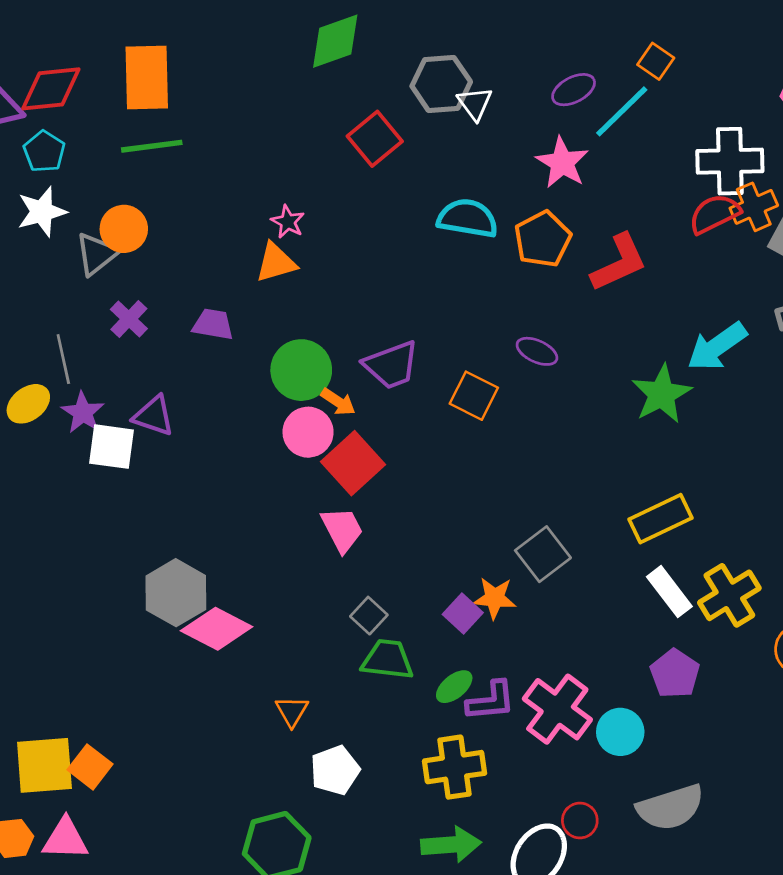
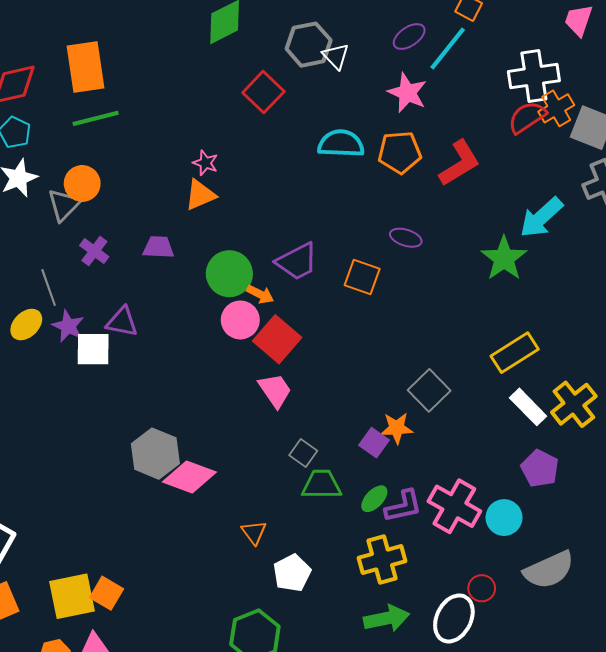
orange pentagon: (543, 239) -> (400, 152), turned 30

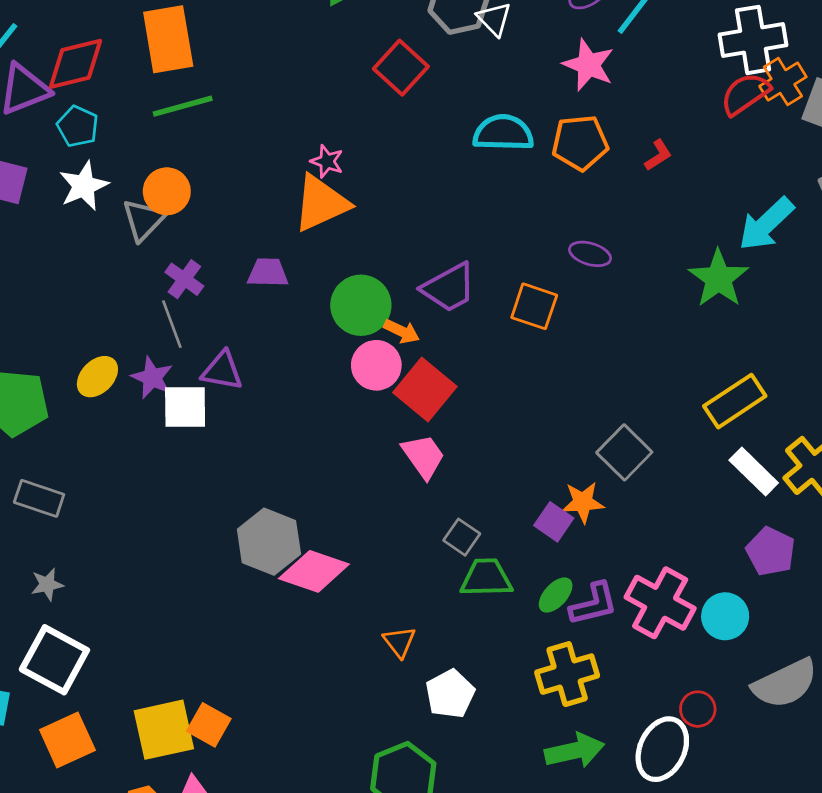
red L-shape: (459, 163) -> (658, 155), size x0.5
orange triangle: (200, 195) -> (321, 203), size x1.4
gray line: (49, 287) -> (172, 324), moved

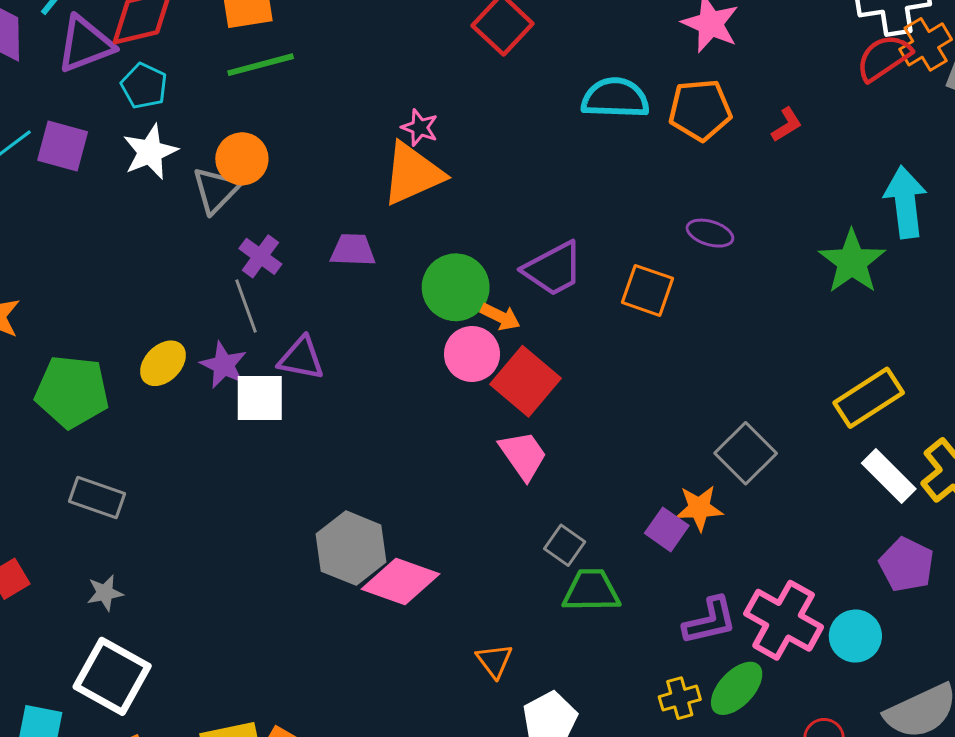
cyan arrow: (766, 224) -> (905, 202), turned 126
green ellipse: (556, 595) -> (737, 688), moved, size x1.4
yellow cross: (567, 674) -> (680, 698), size x0.6

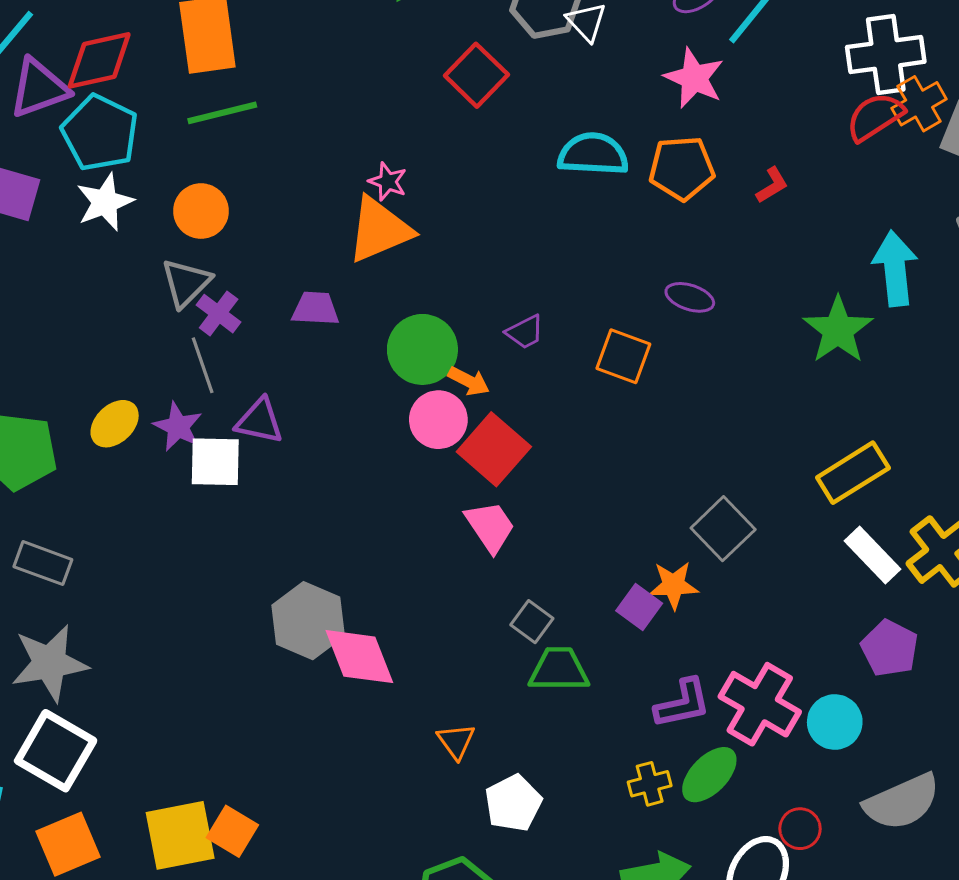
cyan pentagon: (144, 86) -> (100, 133), size x1.6
gray triangle: (216, 190) -> (186, 283), moved
purple trapezoid: (553, 269) -> (525, 332), size x0.6
pink diamond: (401, 582) -> (359, 657), turned 48
gray star: (105, 593) -> (50, 663), size x2.0

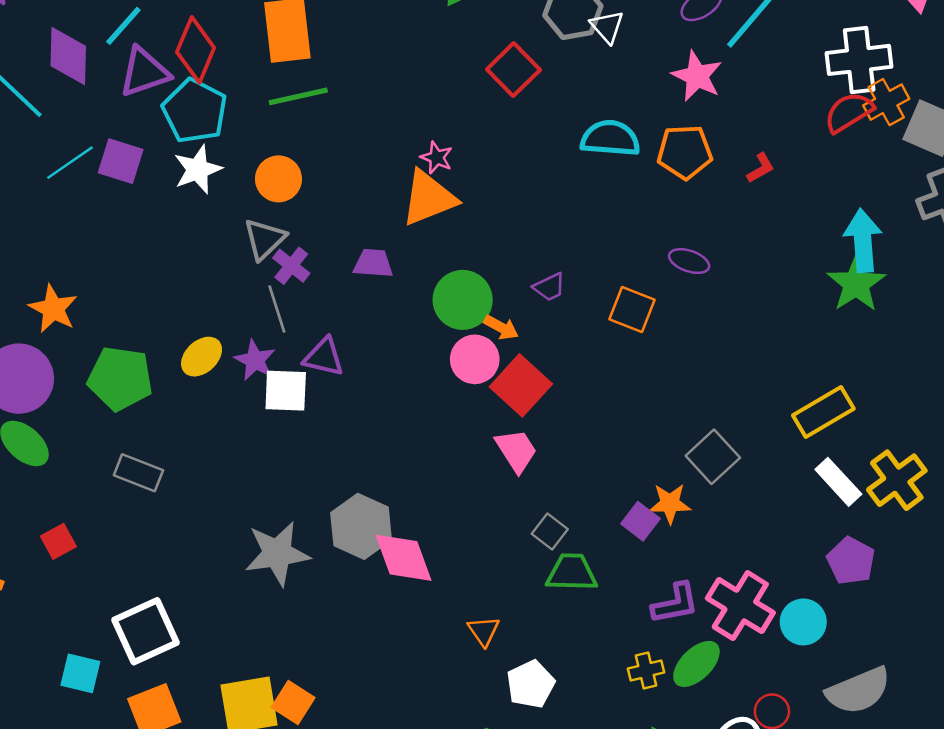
red diamond: (99, 60) -> (196, 50), turned -56
green star: (838, 330) -> (856, 284), moved
gray star: (50, 663) -> (277, 553), moved
white square: (56, 751) -> (145, 631), turned 34

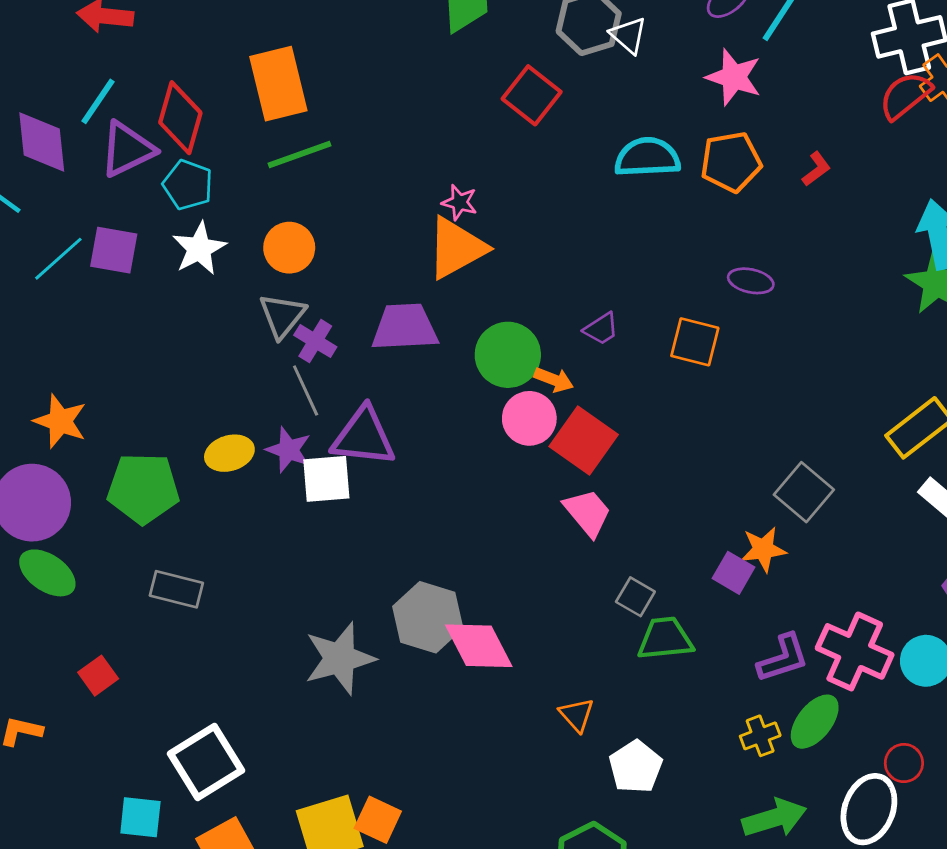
cyan pentagon: (195, 111) -> (188, 185), size x0.7
purple trapezoid: (373, 263) -> (405, 327), size x1.5
yellow ellipse: (202, 357) -> (229, 453), turned 33
purple triangle: (324, 357) -> (364, 437), size x1.4

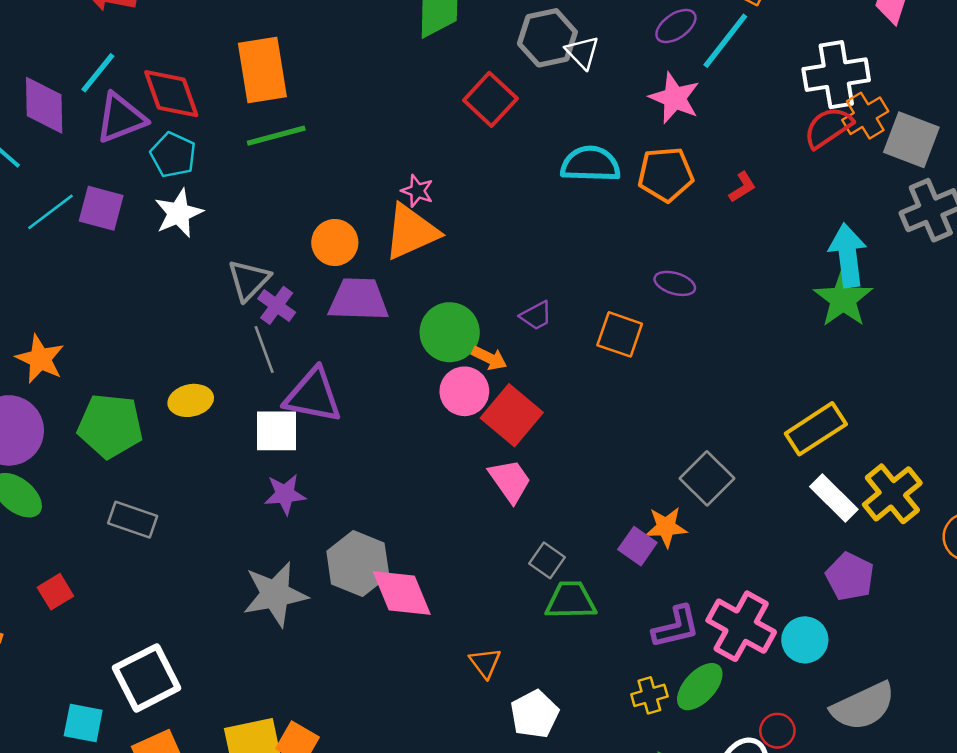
red diamond: (180, 118) -> (171, 94), turned -40
orange circle: (289, 248) -> (335, 242), moved
purple star: (289, 450) -> (285, 494), moved, turned -30

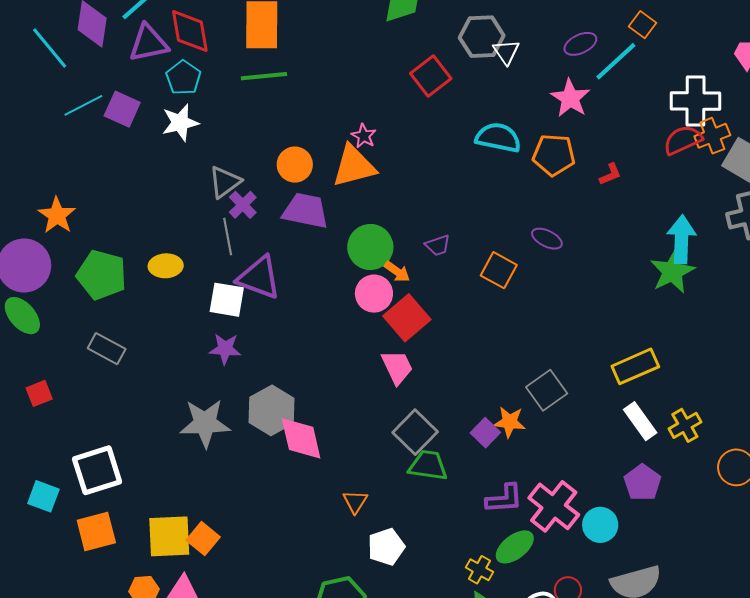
yellow cross: (892, 494) -> (685, 425), size x0.7
gray square: (547, 560) -> (415, 432), size x1.6
yellow cross: (649, 695) -> (479, 570), moved, turned 36

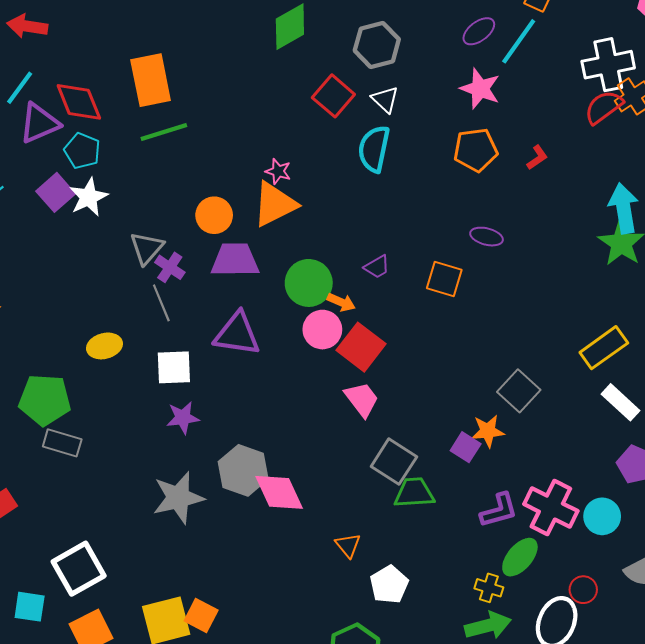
white triangle: (506, 52) -> (385, 99), moved
purple square: (122, 109) -> (56, 192), moved, turned 36
cyan semicircle: (498, 138) -> (374, 149), moved, turned -78
green pentagon: (102, 275) -> (45, 400), moved
purple triangle: (259, 278) -> (237, 334), moved

